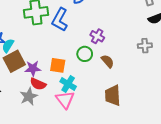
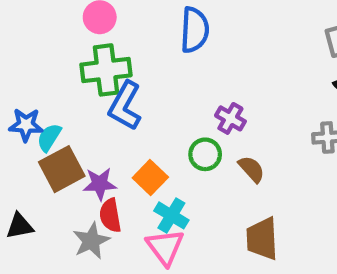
blue L-shape: (60, 20) -> (125, 106), moved
orange square: (58, 65) -> (150, 178), turned 35
red semicircle: (38, 84) -> (110, 215), turned 56

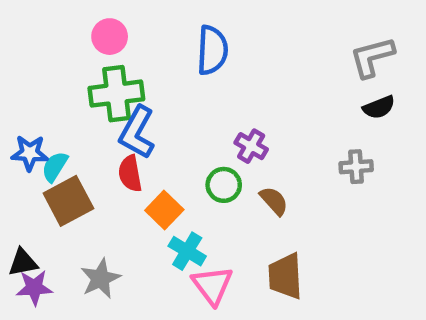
purple star: (100, 184) -> (34, 288), moved
red semicircle: (110, 215) -> (130, 173), moved
pink triangle: (165, 247) -> (212, 285), moved

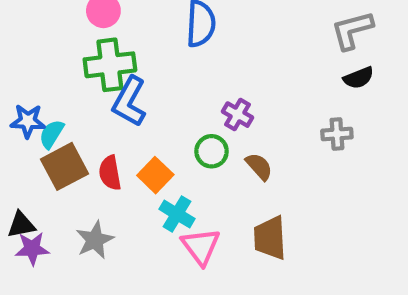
red semicircle: (130, 173) -> (110, 173), moved

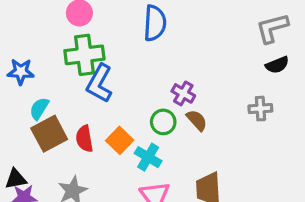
blue star: (28, 121) -> (21, 72), moved
brown semicircle: (259, 166) -> (197, 120), moved
cyan cross: (177, 214) -> (148, 157), moved

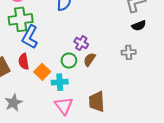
brown semicircle: (197, 120) -> (89, 59), turned -104
red semicircle: (84, 139) -> (24, 62), moved
cyan cross: (148, 157) -> (60, 82), turned -35

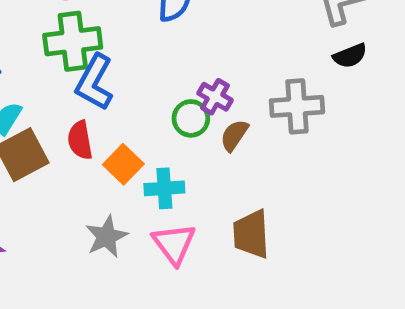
gray cross: (129, 52) -> (297, 106), moved, size x1.5
green circle: (69, 61) -> (191, 118), moved
gray star: (13, 103) -> (106, 237), moved

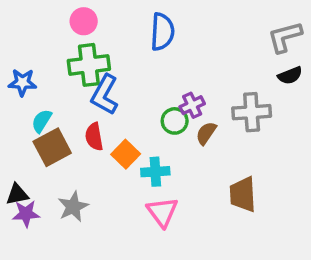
purple cross: (215, 97) -> (192, 105), turned 35
brown trapezoid: (251, 234) -> (243, 194), moved
gray star: (106, 237) -> (73, 207), moved

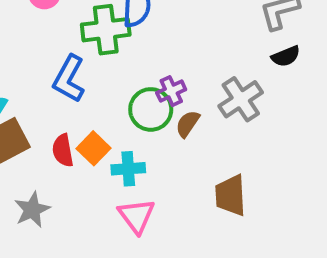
green cross: (89, 65) -> (106, 30), moved
gray cross: (252, 112) -> (241, 99), turned -30
green circle: (175, 121) -> (151, 109), size x1.4
red semicircle: (94, 137) -> (63, 150), moved

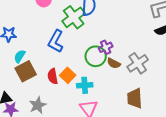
green cross: (106, 30) -> (74, 17), turned -30
gray cross: (241, 99) -> (138, 63), moved
brown semicircle: (188, 124) -> (114, 63), turned -96

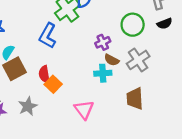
green circle: (96, 56) -> (133, 25), moved
orange square: (68, 75) -> (53, 84), moved
cyan cross: (85, 85) -> (103, 73), moved

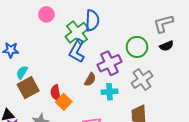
blue L-shape: (48, 36) -> (77, 51), moved
purple cross: (103, 42) -> (109, 63), size x1.6
brown semicircle: (112, 60) -> (90, 79), moved, turned -88

